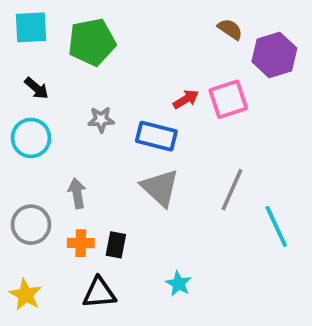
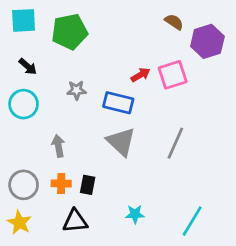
gray circle: (31, 225) -> (24, 185), moved
cyan line: (276, 226) -> (192, 221), moved, turned 56
cyan star: (178, 284) -> (135, 214), turned -30

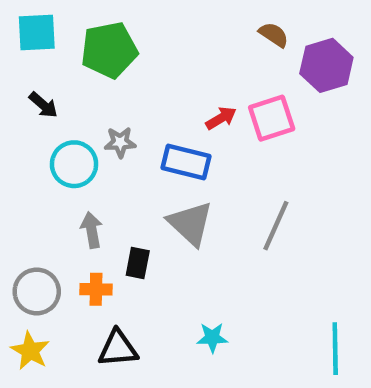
cyan circle: (24, 104) -> (74, 164), moved
black rectangle: (88, 185) -> (138, 263), moved
cyan line: (192, 221) -> (335, 349), moved, turned -32

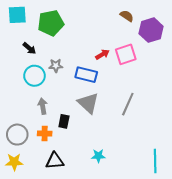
black arrow: (43, 105) -> (29, 48), moved
yellow star: (30, 351) -> (14, 162), turned -30

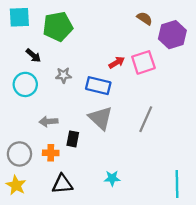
cyan circle: (34, 76) -> (25, 84), moved
gray arrow: (43, 106) -> (48, 122), turned -84
yellow star: (14, 162) -> (16, 185), turned 30

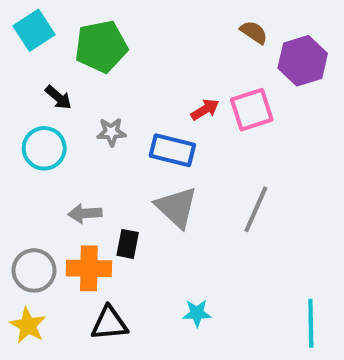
cyan square: (19, 17) -> (34, 30), turned -30
orange cross: (51, 153) -> (89, 268), size x1.5

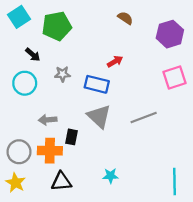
brown semicircle: (254, 32) -> (125, 18), moved
pink square: (252, 110) -> (174, 77), moved
gray line: (256, 209) -> (144, 117), turned 45

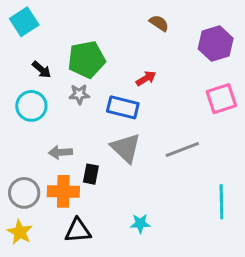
green pentagon: (57, 26) -> (87, 59), moved
cyan line: (174, 182) -> (221, 202), moved

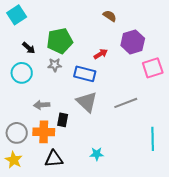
purple hexagon: (216, 44) -> (133, 42), moved

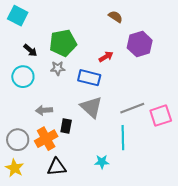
cyan square: (17, 15) -> (18, 16), turned -30
pink square: (153, 68) -> (161, 116), moved
orange cross: (44, 132) -> (46, 139), turned -30
cyan line: (153, 139) -> (123, 138), moved

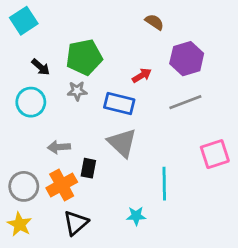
cyan square: (18, 16) -> (24, 21), turned 30
gray line: (132, 108) -> (185, 102), moved
black triangle: (57, 167) -> (76, 223), turned -36

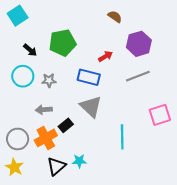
gray star: (77, 91) -> (49, 80), moved
black rectangle: (88, 168) -> (66, 125), turned 40
cyan star: (136, 216) -> (79, 161), moved

